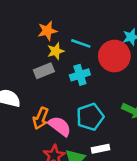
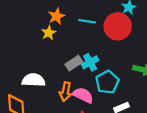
yellow star: (56, 51) -> (49, 33), moved
gray rectangle: (44, 71) -> (74, 63), moved
cyan cross: (80, 75) -> (90, 62), moved

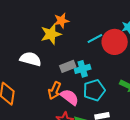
cyan line: (87, 21) -> (95, 39), moved, turned -49
yellow star: (49, 33) -> (51, 34), size x1.5
white semicircle: (33, 80) -> (30, 59), moved

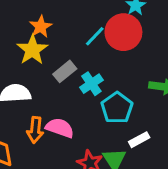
gray rectangle: (68, 66) -> (65, 71), moved
orange arrow: (55, 91) -> (35, 130), moved
pink semicircle: (70, 97) -> (60, 128), moved

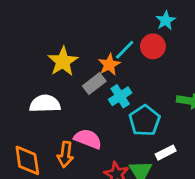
orange star: (41, 27) -> (109, 65), moved
red circle: (123, 32) -> (153, 46), size x0.7
orange arrow: (35, 130) -> (65, 154), moved

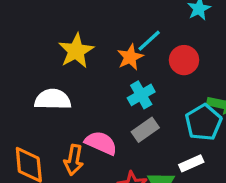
red circle: (153, 46) -> (184, 60), moved
gray rectangle: (94, 84) -> (145, 130), moved
cyan pentagon: (145, 121) -> (203, 122), moved

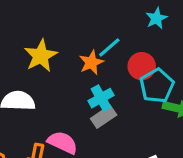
cyan pentagon: (203, 122) -> (157, 86), moved
gray rectangle: (145, 130) -> (104, 117), moved

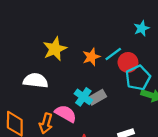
cyan line: (109, 47) -> (113, 54), moved
cyan cross: (101, 98) -> (83, 97), moved, turned -30

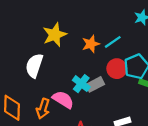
red circle: (128, 62) -> (117, 69), moved
white semicircle: (36, 81) -> (34, 66), turned -80

